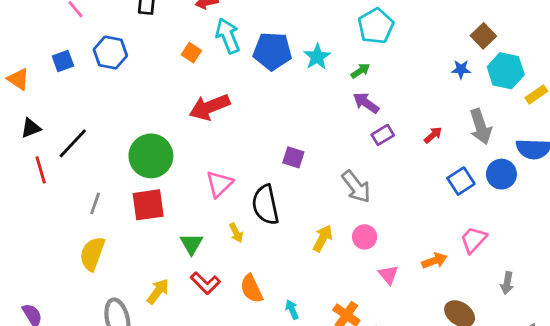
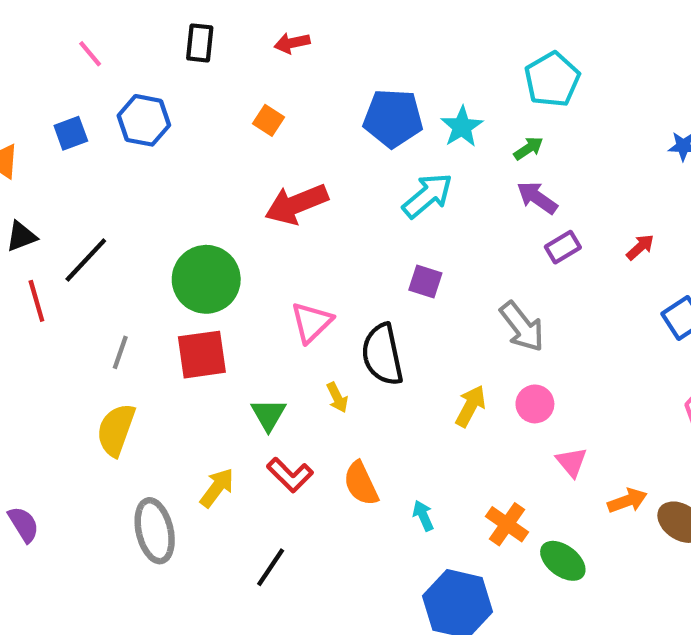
cyan arrow: (228, 36) -> (427, 196), moved, turned 72
orange arrow: (434, 261) -> (627, 501), moved

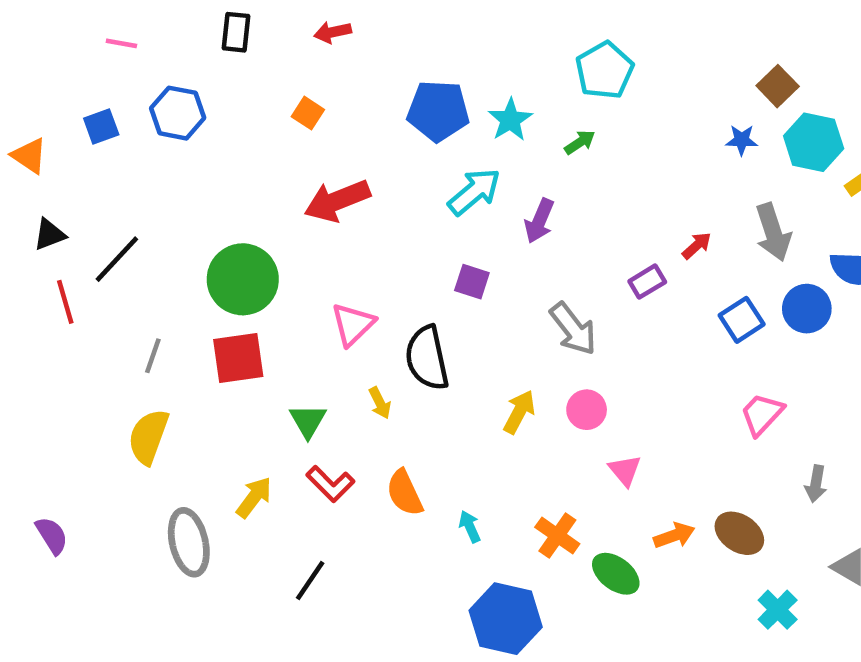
pink line: (90, 54) -> (121, 43), turned -40
purple arrow: (537, 198) -> (539, 221), moved, turned -102
purple rectangle: (563, 247) -> (647, 282), moved
orange arrow: (627, 501) -> (674, 536), moved

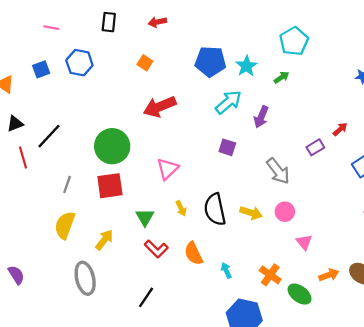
black semicircle: (427, 358) -> (215, 209), moved
yellow arrow: (519, 412) -> (251, 213), turned 80
yellow arrow: (254, 497) -> (104, 240), moved

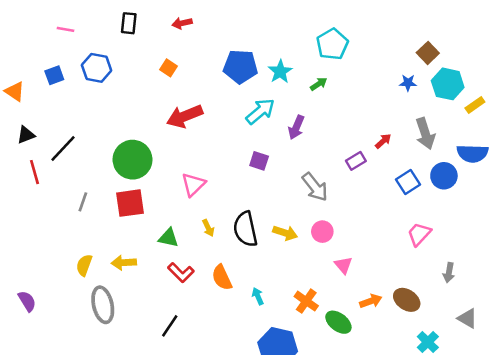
green triangle: (145, 217) -> (168, 238), turned -48
yellow semicircle: (65, 225) -> (84, 265), moved, size x0.7
yellow arrow: (104, 240) -> (124, 263), turned -130

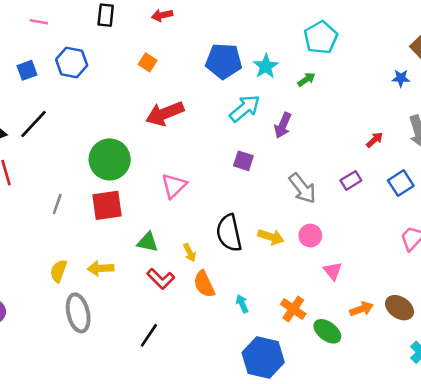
black line: (63, 148) -> (34, 124), moved
purple rectangle: (356, 161) -> (351, 180), moved
yellow arrow: (208, 228) -> (190, 253), moved

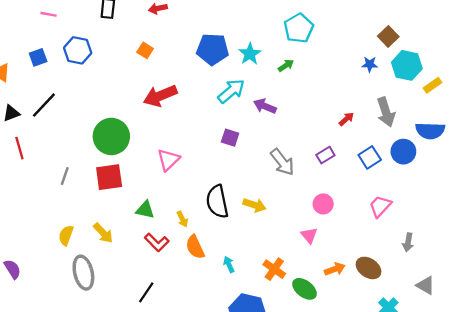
purple arrow: (283, 125) -> (265, 106), turned 90
pink circle: (310, 236) -> (323, 204), moved
yellow arrow: (100, 268) -> (103, 233), turned -130

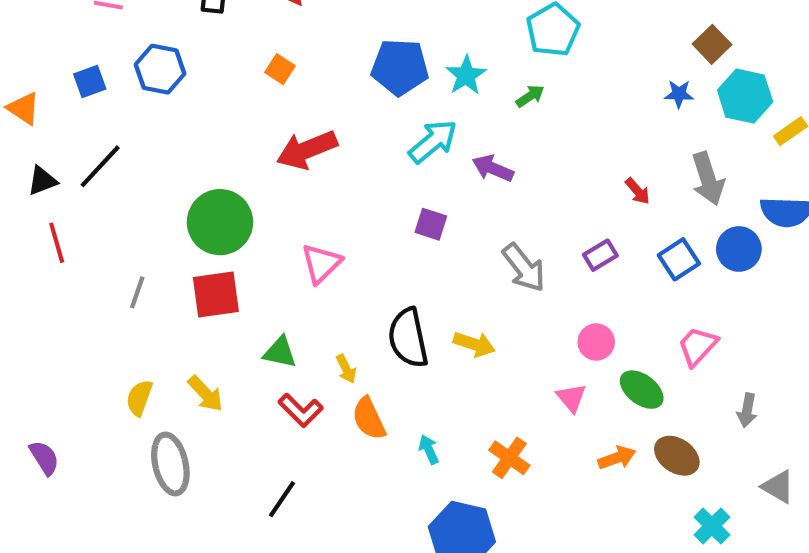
red arrow: (346, 119) -> (638, 191), turned 91
green ellipse: (304, 289) -> (642, 390), moved

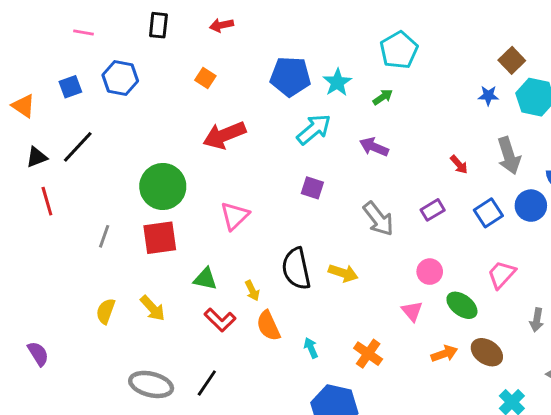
purple arrow: (493, 168) -> (374, 147), moved
gray ellipse: (170, 464) -> (151, 384), moved, turned -63

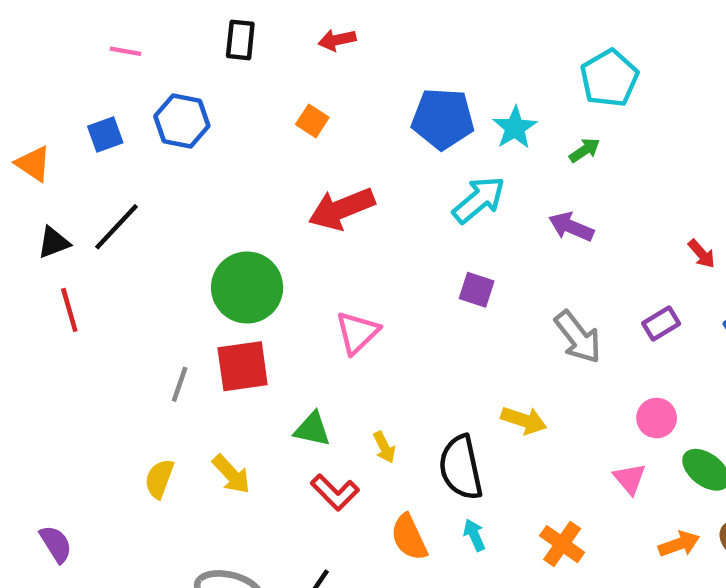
gray line: (104, 236) -> (180, 384), moved
black semicircle: (296, 269) -> (461, 468), moved
orange semicircle: (268, 326) -> (409, 537), moved

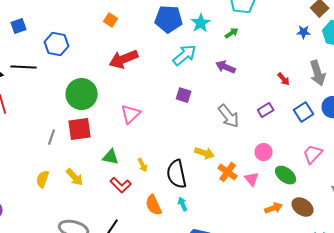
blue hexagon: (182, 121) -> (57, 44), moved
black line: (117, 227) -> (24, 67), turned 50
orange cross: (562, 544) -> (228, 172), moved

